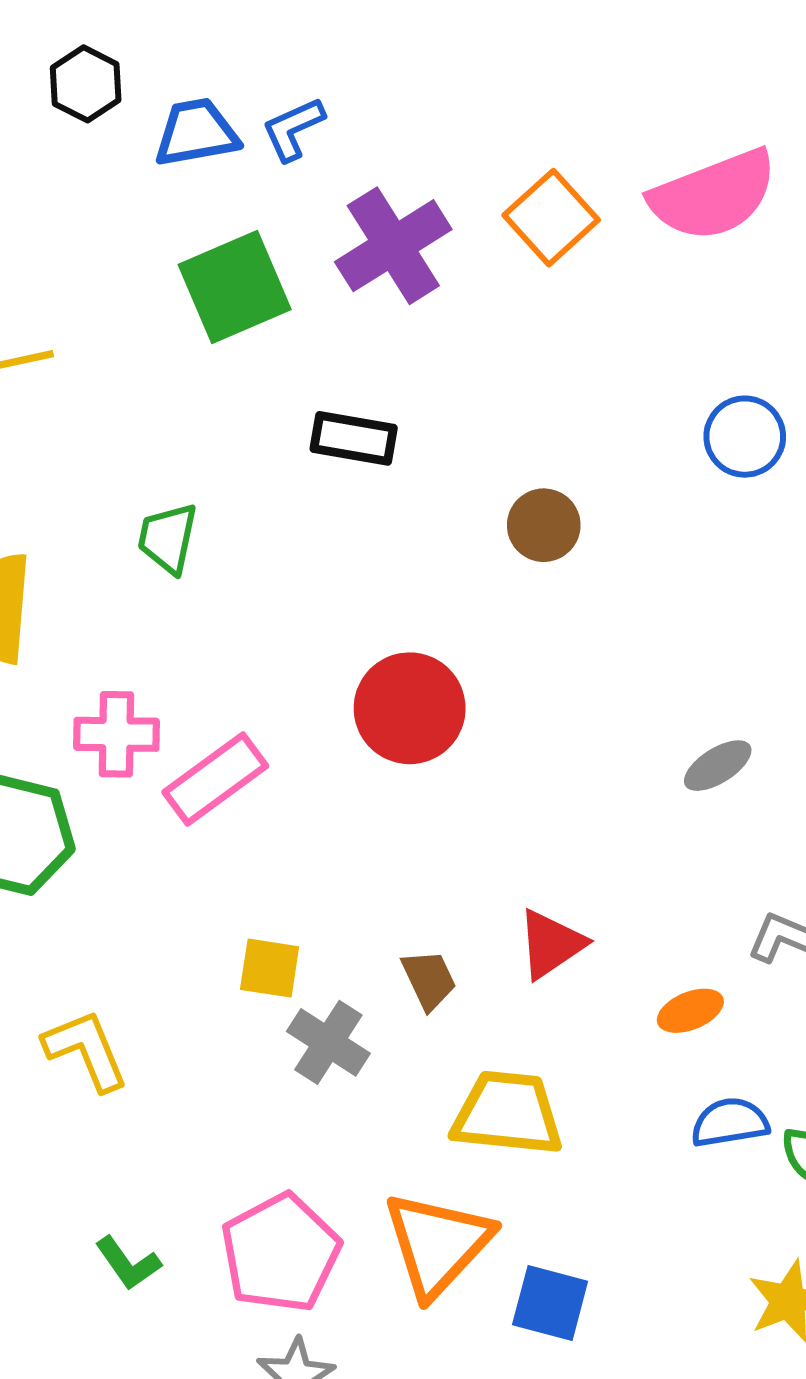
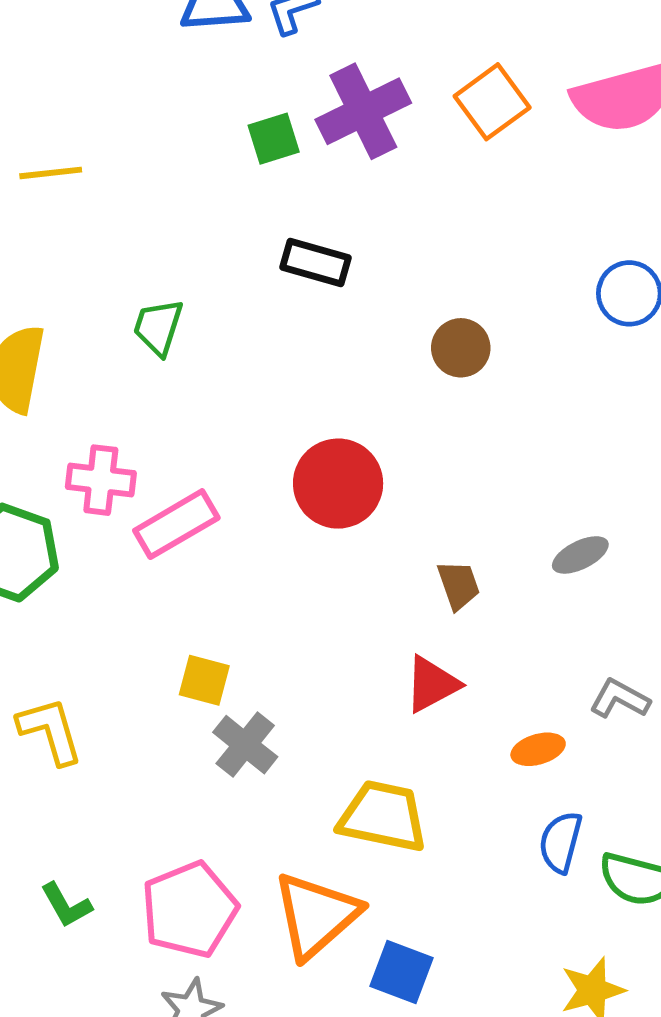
green square: (235, 287) -> (274, 139), moved, size x0.6
brown trapezoid: (429, 980) -> (458, 585), moved
blue semicircle: (730, 1122) -> (561, 842), turned -72

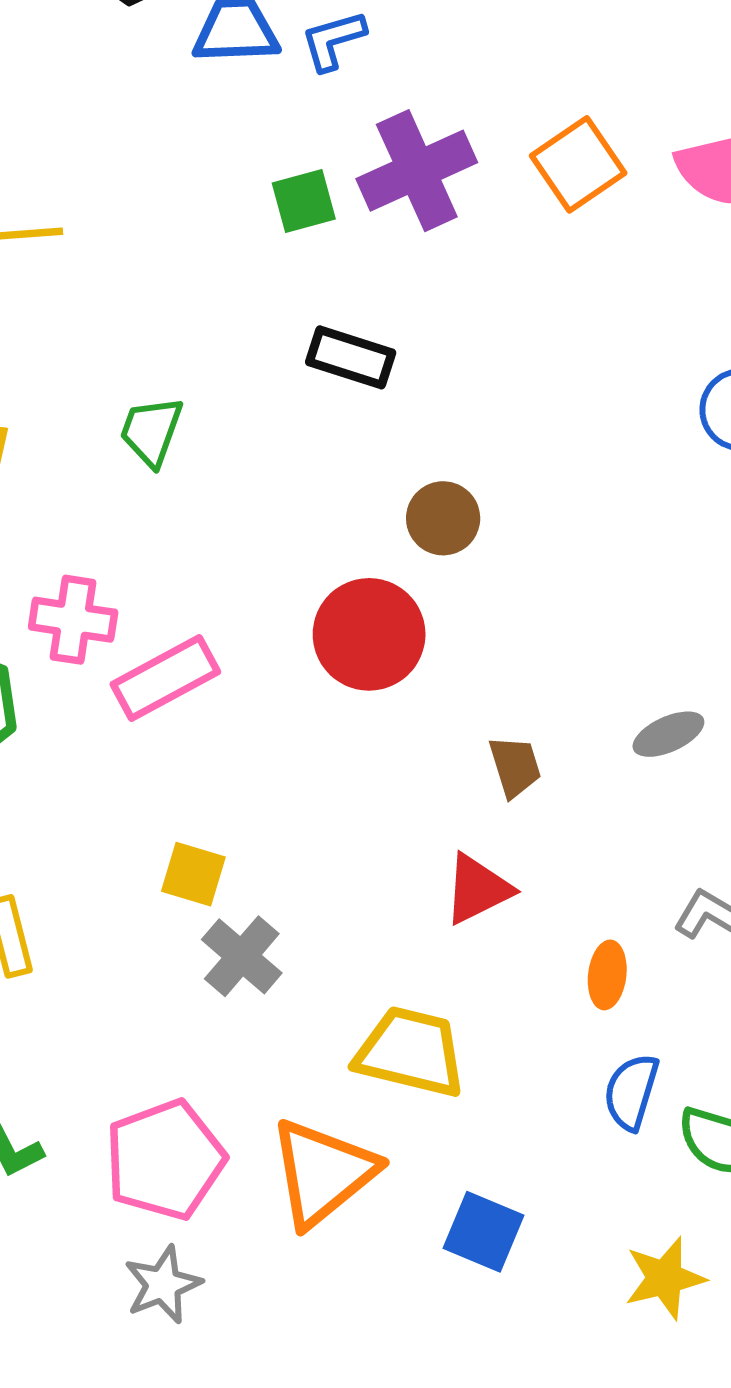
brown circle: (461, 348) -> (443, 518), moved
orange ellipse: (538, 749) -> (607, 975), turned -69
blue square: (401, 972) -> (483, 1232), moved

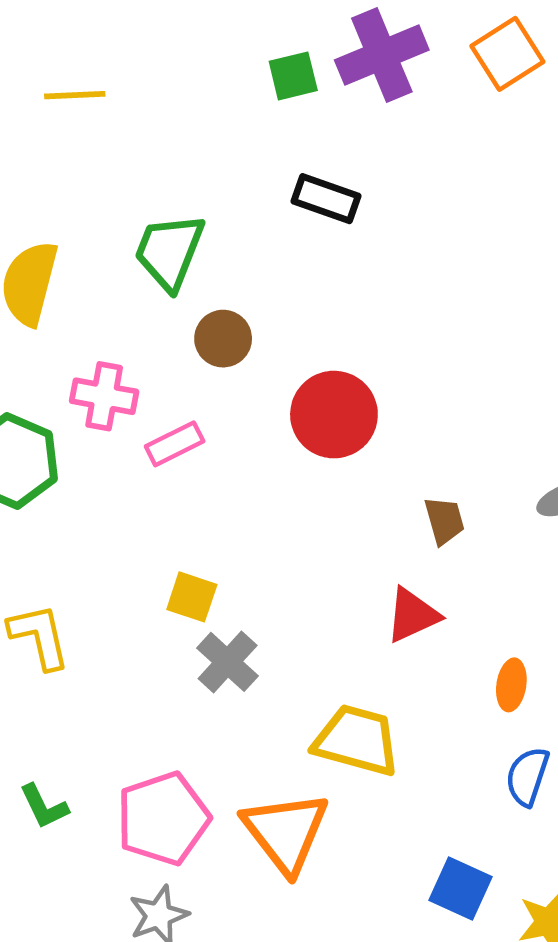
green trapezoid: (151, 431) -> (169, 251), size x1.4
brown circle: (443, 518) -> (223, 339), moved
pink rectangle: (165, 678) -> (175, 444), size x0.7
orange triangle: (323, 1173) -> (286, 832), turned -30
blue square: (483, 1232) -> (461, 888), moved

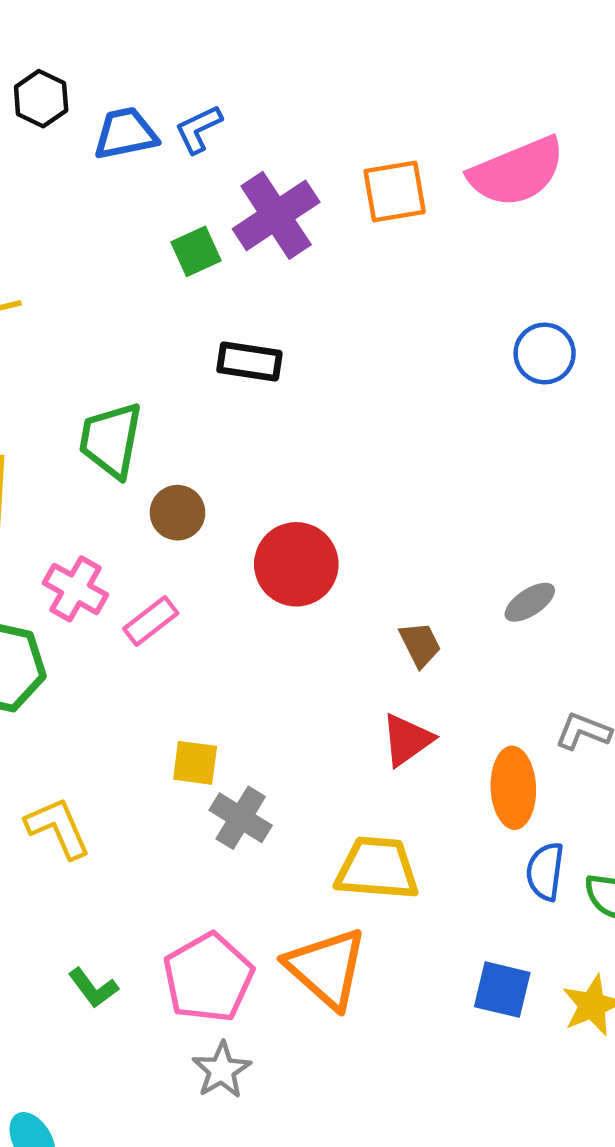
orange square: (507, 54) -> (395, 191), turned 34
pink cross: (104, 396) -> (75, 589), turned 30
orange ellipse: (511, 685) -> (513, 788), size x1.6

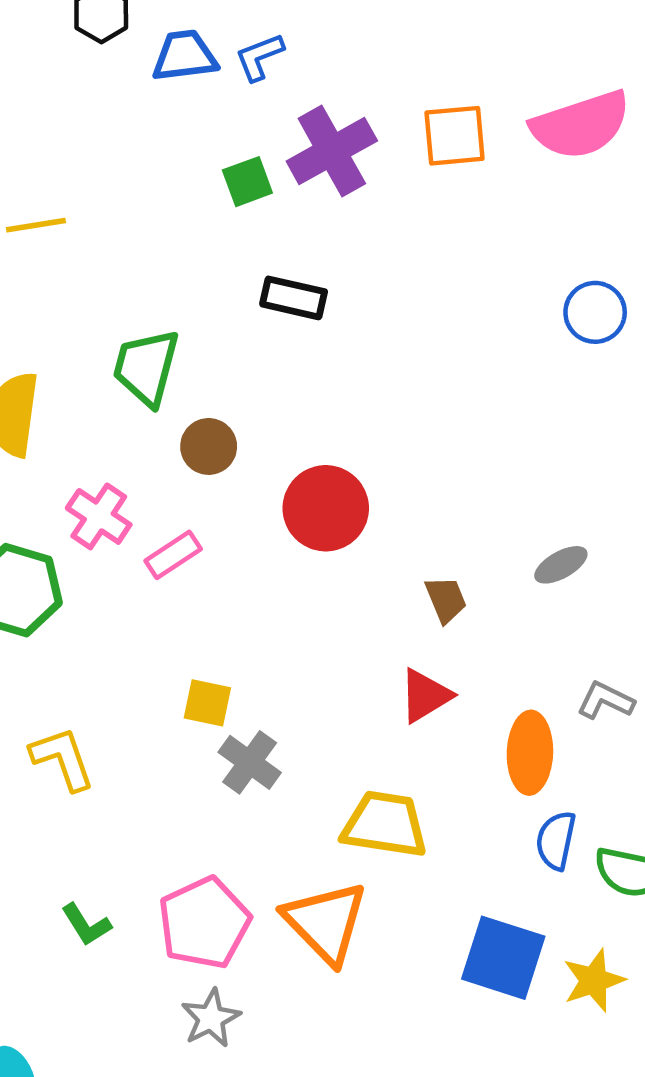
blue square: (502, 990) -> (503, 958), size x1.4

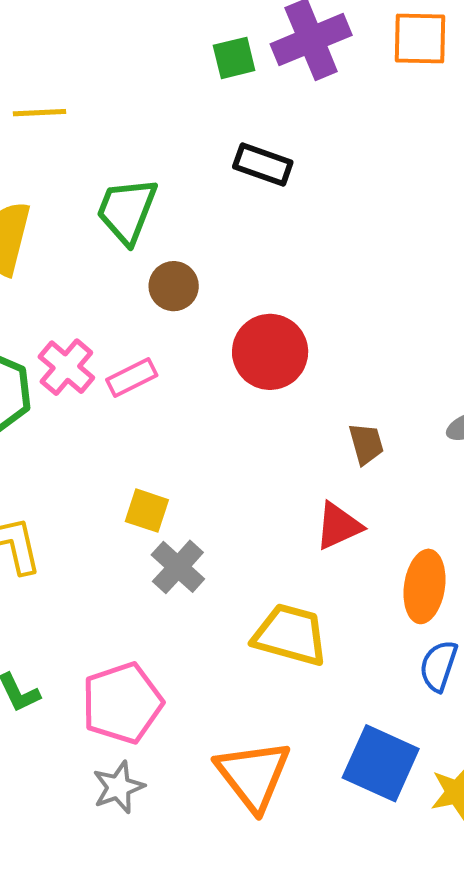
yellow line: (36, 225) -> (40, 113), moved
pink cross: (99, 516) -> (66, 367), moved
orange triangle: (326, 922) -> (253, 775), moved

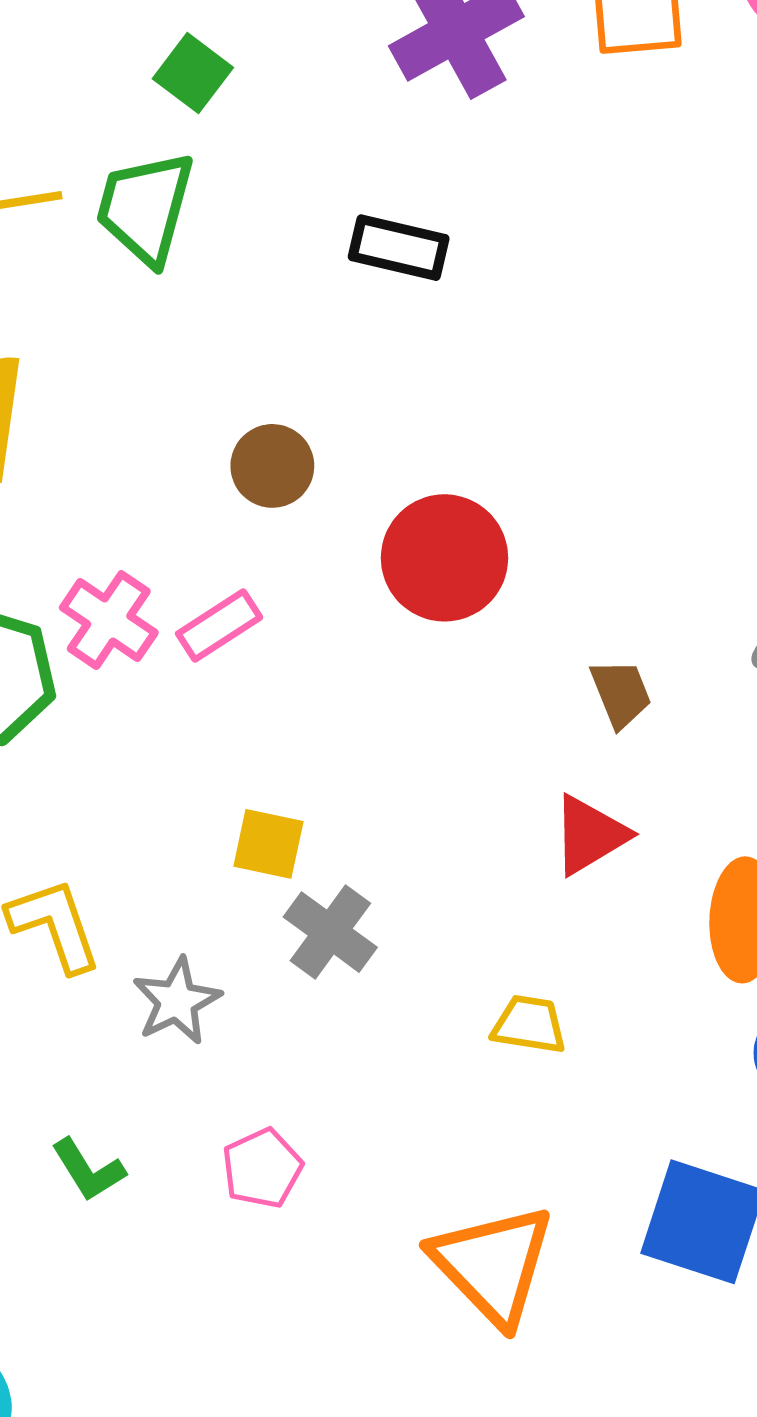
green square: (234, 58) -> (193, 73), moved, turned -33
green trapezoid: (127, 211) -> (145, 208), moved
yellow trapezoid: (290, 635) -> (529, 1024), size x0.6
pink pentagon: (122, 703) -> (262, 1168), size x0.6
gray star: (119, 787) -> (177, 1001), moved

